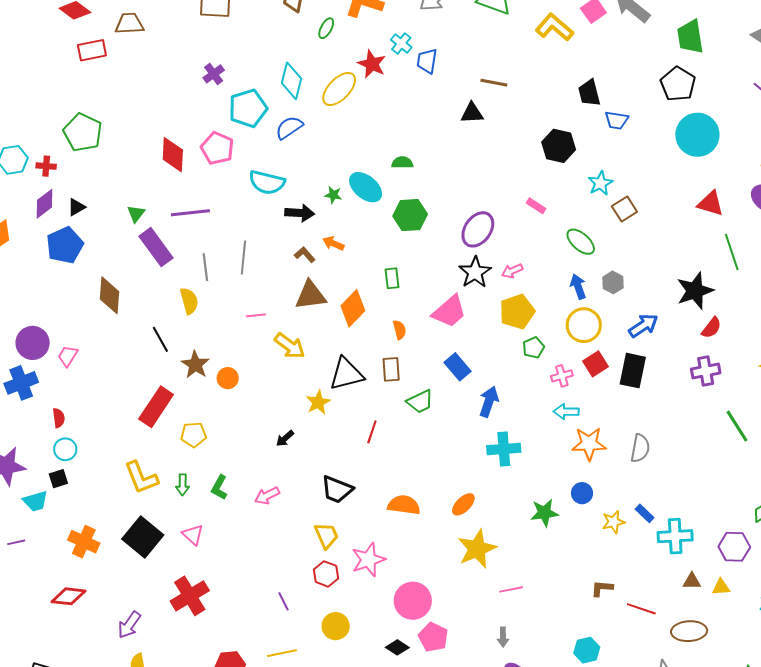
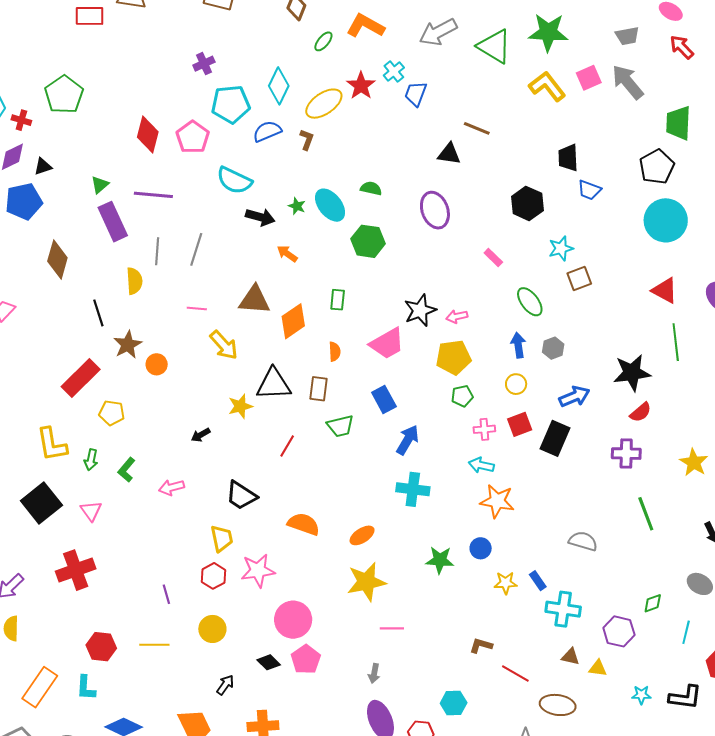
purple ellipse: (478, 229) -> (435, 210), moved, turned -66
brown L-shape: (305, 255) -> (307, 140), moved, turned 50
yellow circle: (584, 325) -> (516, 384), size x0.6
gray semicircle: (640, 448) -> (583, 541), moved, turned -96

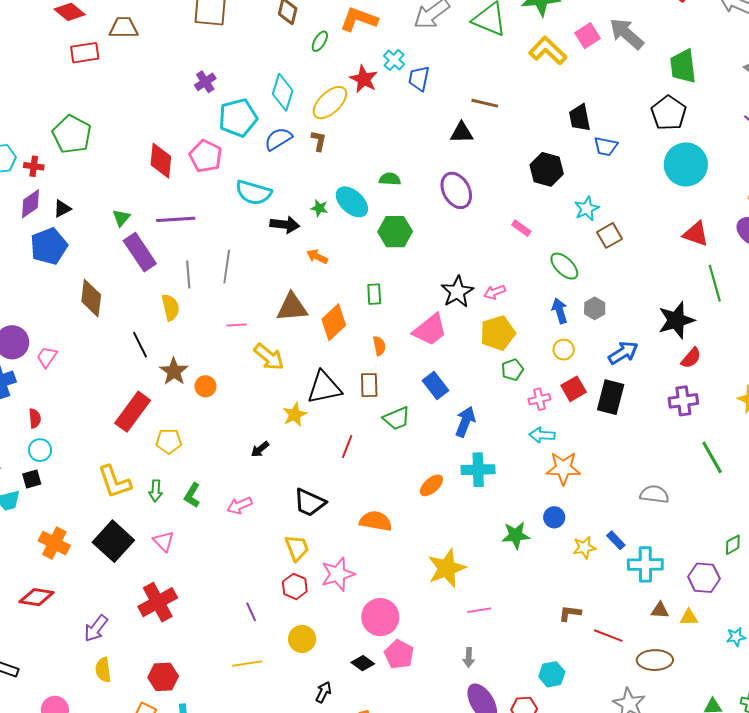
orange ellipse: (362, 535) -> (431, 485), moved
red hexagon: (101, 647) -> (163, 677), moved

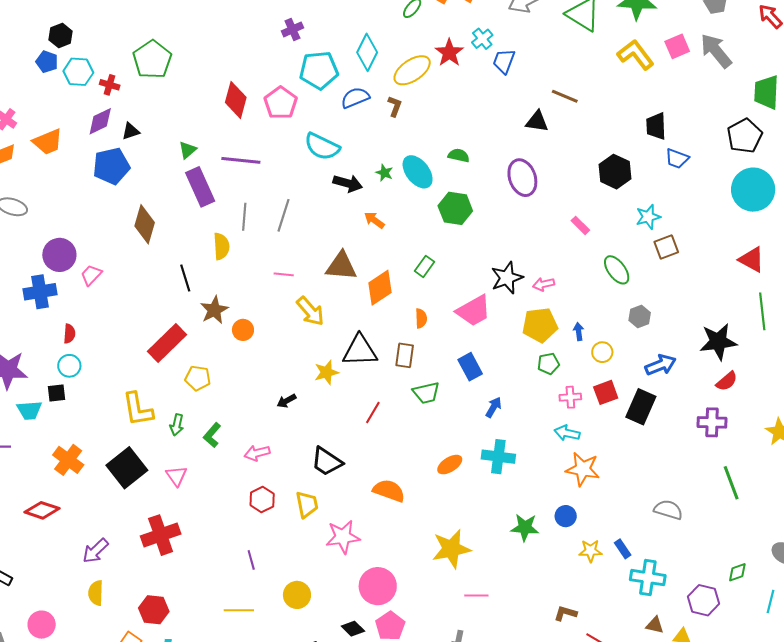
green rectangle: (374, 294) -> (424, 266), turned 30
blue arrow: (560, 311) -> (579, 332), moved, size x0.7
blue arrow: (465, 422) -> (494, 407), size x0.7
red hexagon: (295, 586) -> (262, 499), moved

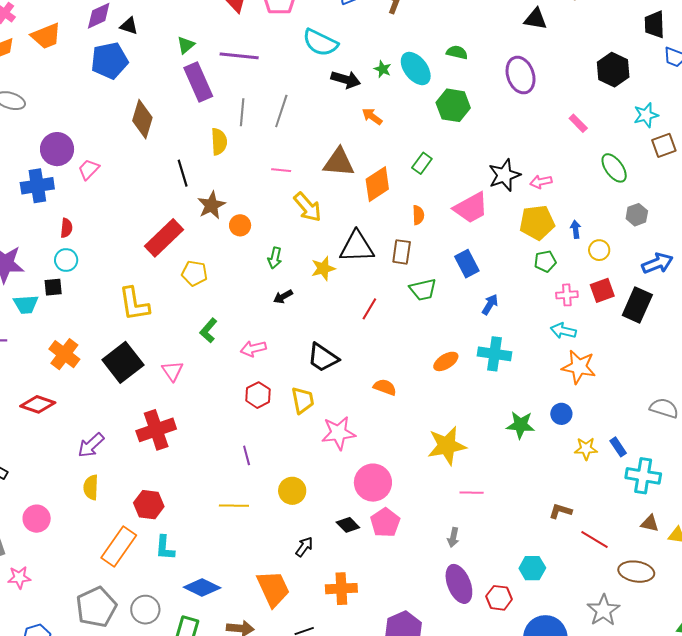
black triangle: (131, 131) -> (129, 26), turned 36
green arrow: (177, 425) -> (275, 258), moved
orange semicircle: (389, 491) -> (385, 387), size x0.7

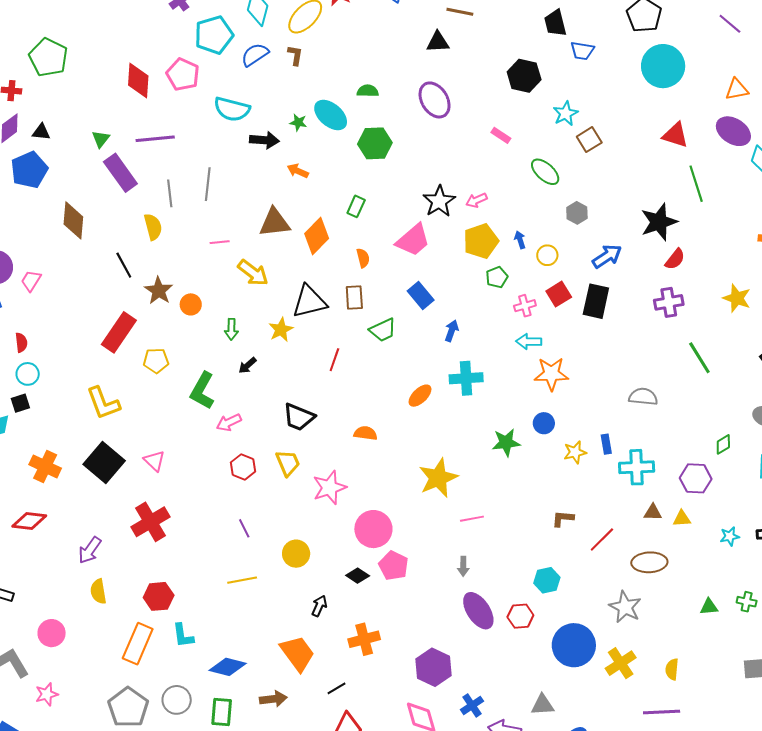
green L-shape: (208, 330) -> (202, 391), moved, size x1.5
blue rectangle: (618, 447) -> (606, 444), turned 36
red line: (594, 540) -> (602, 539), turned -64

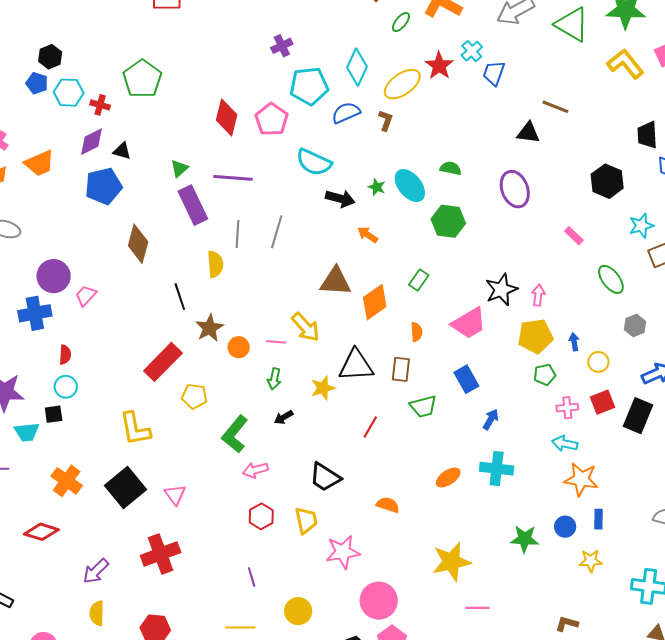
pink arrow: (476, 200) -> (538, 295), turned 110
pink line: (220, 242) -> (276, 342), moved
blue rectangle: (606, 444) -> (598, 519), moved

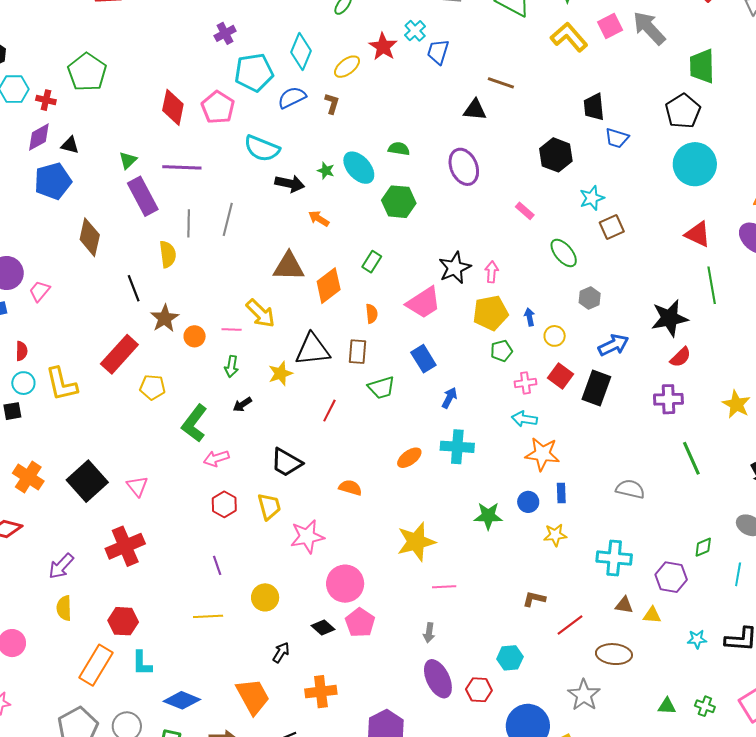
yellow ellipse: (402, 84) -> (347, 67), size x0.7
red square: (603, 402) -> (560, 376), turned -30
yellow L-shape: (135, 429) -> (61, 384), moved

